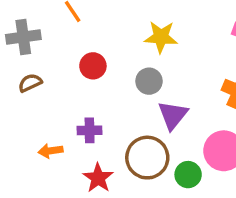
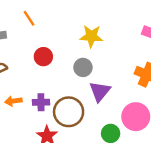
orange arrow: (50, 151) -> (13, 101), moved
brown circle: (147, 158) -> (69, 112), moved

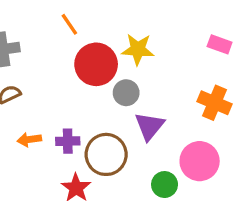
orange line: (29, 18) -> (69, 24), moved
red circle: (43, 57) -> (96, 64), moved, size x1.6

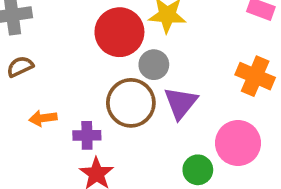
purple cross: (68, 141) -> (87, 135), moved
brown circle: (106, 154) -> (131, 103), moved

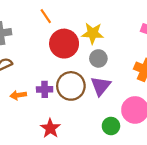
gray circle: (154, 65) -> (98, 58), moved
purple cross: (87, 135) -> (45, 89), moved

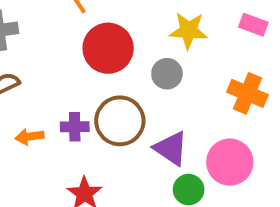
yellow star: (93, 33) -> (189, 31), moved
purple triangle: (101, 86) -> (171, 148), moved, turned -35

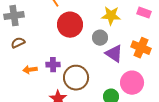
brown circle: (120, 121) -> (76, 78), moved
purple triangle: (171, 148) -> (114, 54), moved

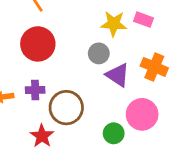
pink rectangle: (144, 13) -> (143, 20), moved
red circle: (70, 25) -> (38, 44), moved

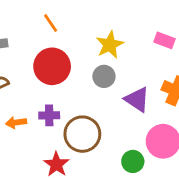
yellow star: (114, 24) -> (110, 45), moved, turned -30
gray circle: (99, 53) -> (104, 76), moved

